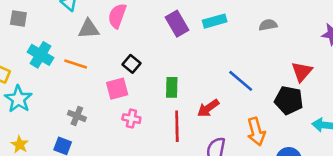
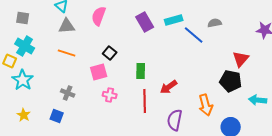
gray triangle: (89, 29) -> (67, 26), moved
cyan cross: (40, 55) -> (25, 46), moved
blue line: (241, 81) -> (194, 35), moved

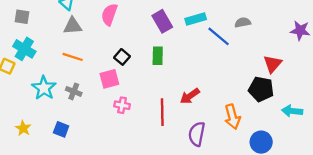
green rectangle: (141, 71) -> (158, 56), moved
cyan star: (23, 80) -> (44, 88), moved
gray cross: (68, 93) -> (74, 91), moved

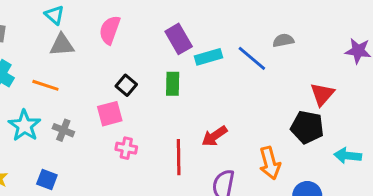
cyan rectangle: (196, 19) -> (208, 57), moved
orange line: (73, 57) -> (45, 85), moved

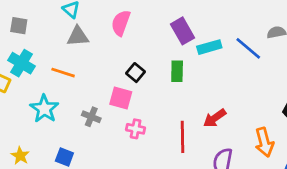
pink square: (110, 114) -> (121, 98), turned 30
gray cross: (63, 130) -> (91, 117), moved

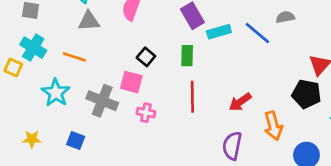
gray cross: (91, 117) -> (102, 101), size x1.6
red arrow: (215, 118) -> (240, 102), moved
red line: (182, 137) -> (192, 97), moved
yellow star: (20, 156) -> (32, 139), turned -30

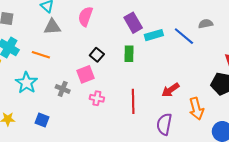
pink square: (131, 82) -> (85, 74), turned -36
red line: (192, 97) -> (133, 101), moved
gray cross: (102, 101) -> (63, 89), size x0.6

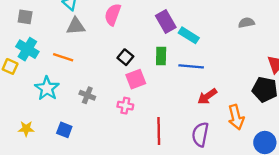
cyan rectangle: (154, 35) -> (189, 35), turned 48
blue line: (184, 36) -> (191, 66), moved, turned -35
pink square: (85, 74) -> (136, 79), moved
red line: (133, 101) -> (159, 131), moved

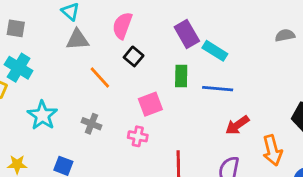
orange line: (63, 57) -> (100, 77), moved, turned 30
black square: (125, 57) -> (134, 56), moved

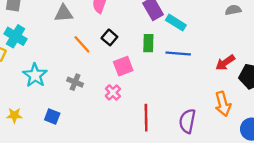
black square: (134, 56) -> (109, 37), moved
red arrow: (237, 125) -> (225, 63), moved
pink cross: (138, 136) -> (113, 92), turned 35

